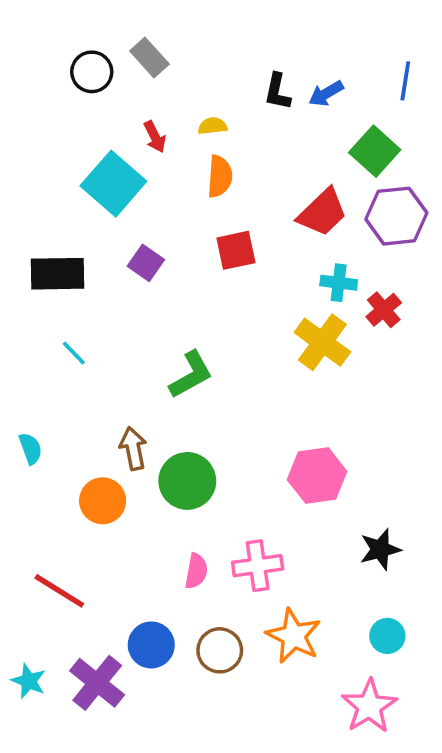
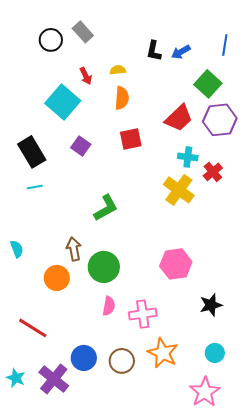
black rectangle: (58, 274) -> (32, 152), turned 60
cyan line: (74, 353) -> (35, 187), moved, turned -56
pink semicircle: (196, 571) -> (109, 306), moved

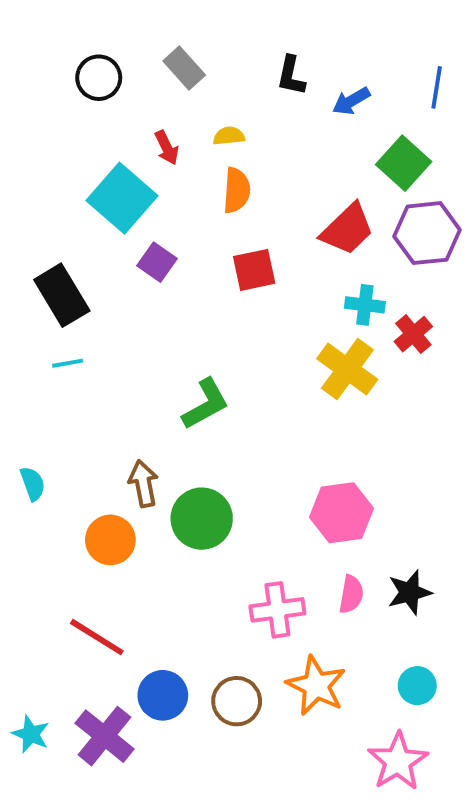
gray rectangle: (83, 32) -> (184, 68), moved
black L-shape: (154, 51) -> (291, 76), moved
purple square: (81, 146) -> (157, 262), moved
pink semicircle: (109, 306) -> (351, 594), moved
red line: (33, 328) -> (97, 637), moved

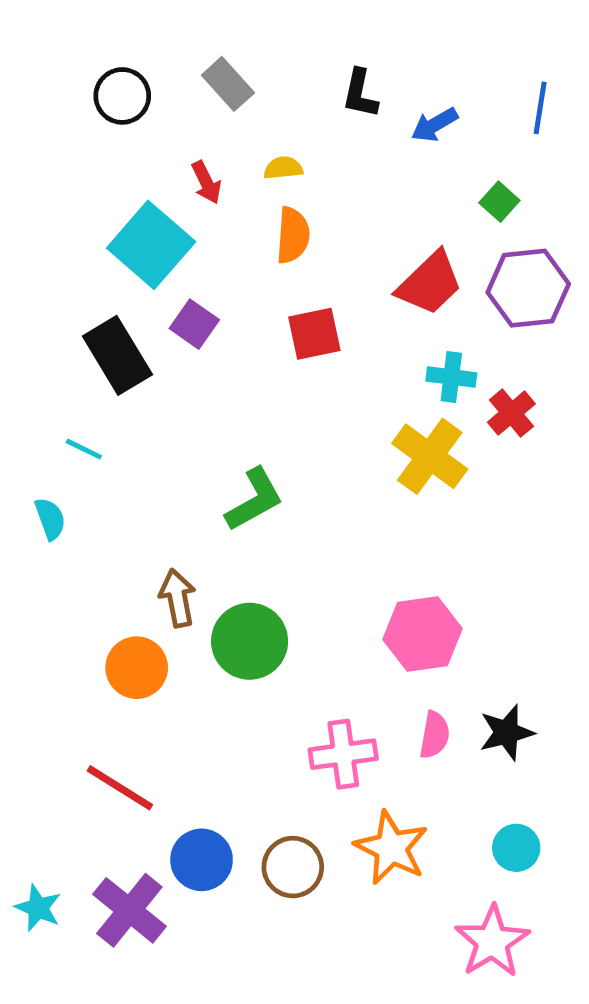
green square: (404, 163) -> (499, 202), size x0.6
black rectangle: (62, 295) -> (117, 355), moved
cyan line: (68, 363) -> (84, 449), turned 36
cyan semicircle: (33, 484) -> (50, 519), moved

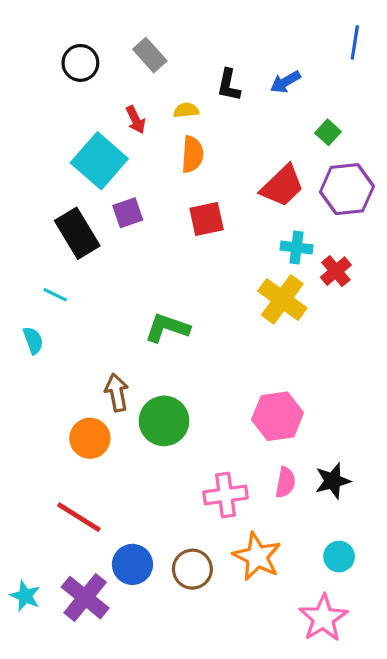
black L-shape: (360, 94) -> (229, 85), moved
blue line: (540, 108) -> (355, 42), moved
purple square: (194, 324) -> (128, 213), turned 36
green L-shape: (254, 500) -> (167, 328), turned -132

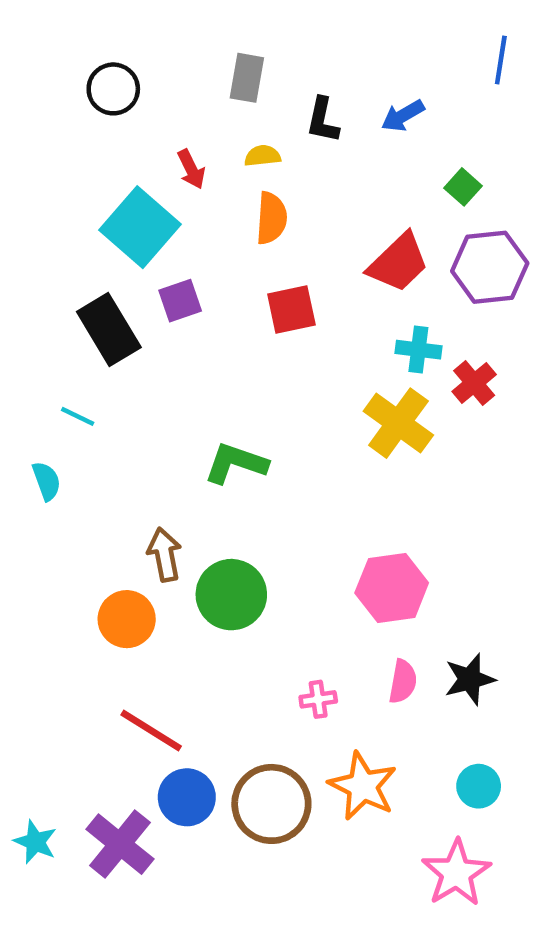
gray rectangle: (150, 55) -> (247, 78), moved, turned 52
pink cross: (225, 495) -> (318, 699), size x0.6
red line: (79, 517) -> (151, 730), moved
brown circle: (192, 569) -> (271, 804), size x1.4

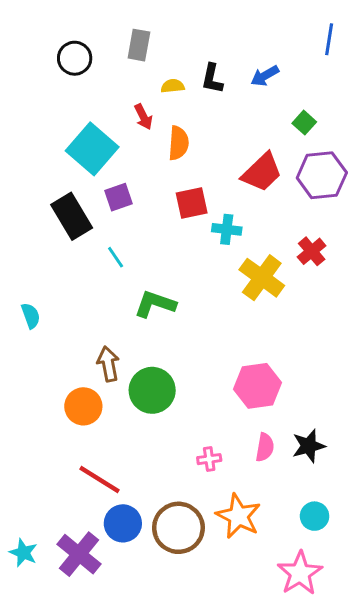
gray rectangle: (247, 78) -> (139, 45), moved
yellow semicircle: (263, 156) -> (173, 86), moved
red arrow: (191, 169) -> (143, 117), moved
cyan cross: (418, 350) -> (227, 229), moved
cyan line: (78, 416) -> (116, 257), moved, turned 30

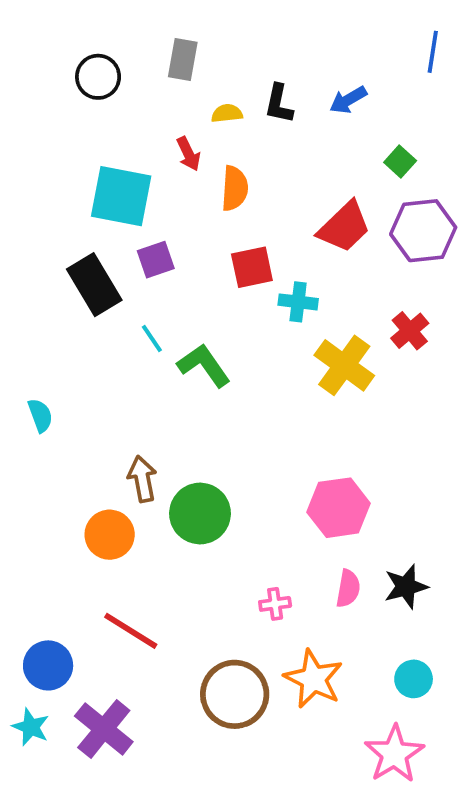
cyan square: (92, 149) -> (121, 196), turned -30
green L-shape: (155, 304) -> (204, 365), moved, turned 36
blue circle: (123, 523) -> (48, 665), moved

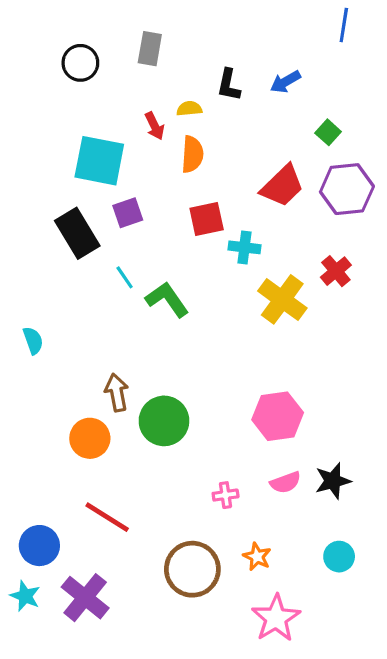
blue line: (433, 52) -> (344, 25), moved
yellow semicircle: (227, 113) -> (189, 109), moved
pink semicircle: (348, 589) -> (285, 482), turned 60
orange star: (314, 679) -> (257, 557), size x0.6
pink star: (394, 754) -> (276, 618), moved

